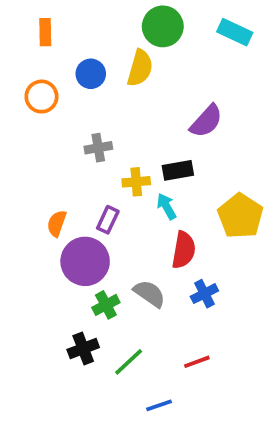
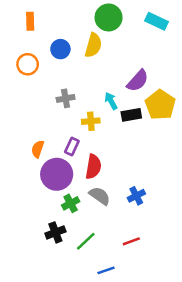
black rectangle: (178, 170) -> (131, 115), moved
cyan arrow: (167, 206) -> (111, 101), moved
yellow pentagon: (240, 216) -> (160, 105), moved
red semicircle: (184, 250) -> (93, 167), moved

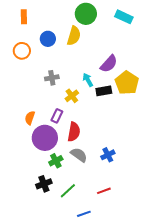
yellow cross: (91, 121) -> (72, 96), turned -32

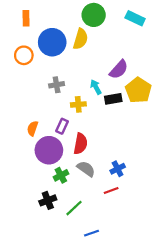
blue circle: (48, 39) -> (52, 42), size x1.6
yellow cross: (72, 96) -> (78, 104), turned 32
red line: (104, 191) -> (111, 191), moved

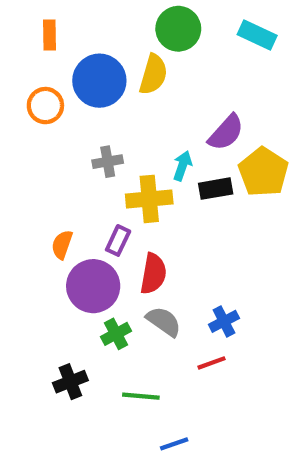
cyan arrow: (96, 87) -> (182, 166), turned 48
yellow cross: (78, 104) -> (149, 199), size x1.5
black cross: (48, 200) -> (70, 382), moved
green line: (74, 208) -> (141, 396), turned 48

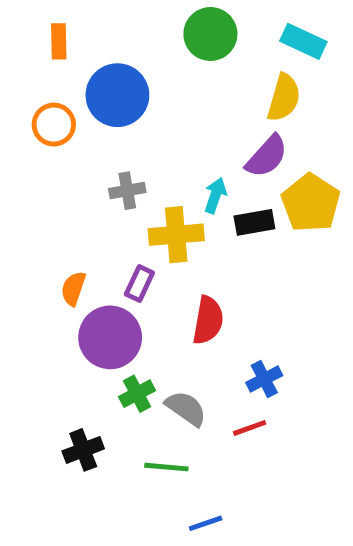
yellow semicircle: (153, 74) -> (284, 98), moved
red semicircle: (153, 274) -> (208, 320), moved
gray semicircle: (164, 321) -> (186, 408), moved

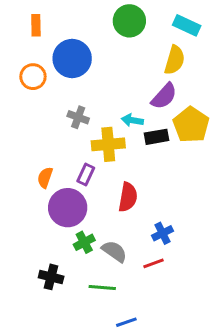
gray cross: (127, 191) -> (78, 117), turned 30
cyan arrow: (215, 195) -> (132, 120), turned -100
black cross: (83, 450) -> (51, 277), turned 35

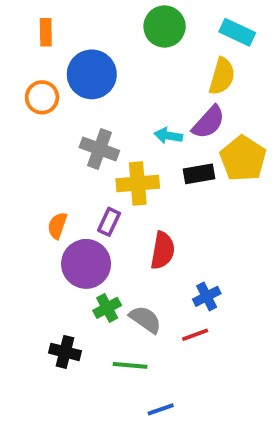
gray cross: (78, 117) -> (99, 149), size x1.4
cyan arrow: (132, 120) -> (168, 136), moved

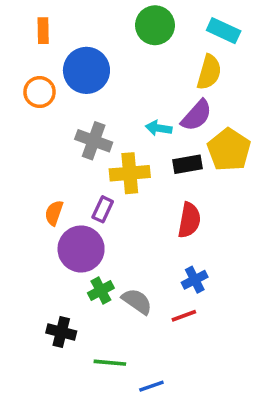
red semicircle: (163, 250) -> (189, 220), moved
green line: (130, 365) -> (110, 363), moved

